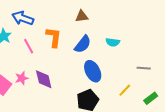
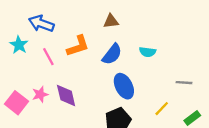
orange L-shape: (54, 37) -> (78, 46), turned 65

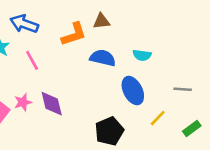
orange L-shape: (78, 46) -> (74, 34), moved
blue semicircle: (112, 54) -> (103, 58), turned -115
blue ellipse: (124, 86) -> (133, 91), moved

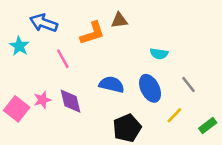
blue semicircle: (103, 58) -> (112, 84), moved
pink line: (32, 60) -> (63, 59), moved
gray line: (183, 89) -> (188, 84), moved, turned 48

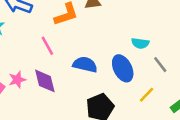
cyan semicircle: (159, 54) -> (140, 43), moved
pink line: (63, 59) -> (47, 46), moved

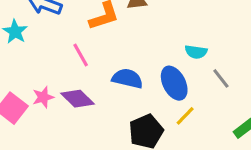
purple diamond: (45, 81) -> (77, 99), turned -32
yellow line: (147, 95) -> (185, 116), moved

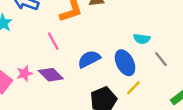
blue semicircle: (127, 78) -> (89, 59), turned -40

